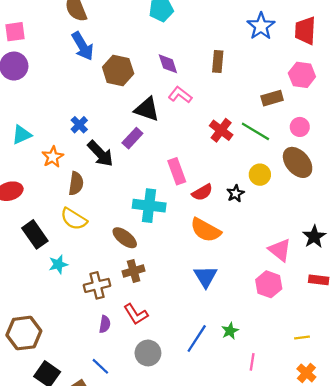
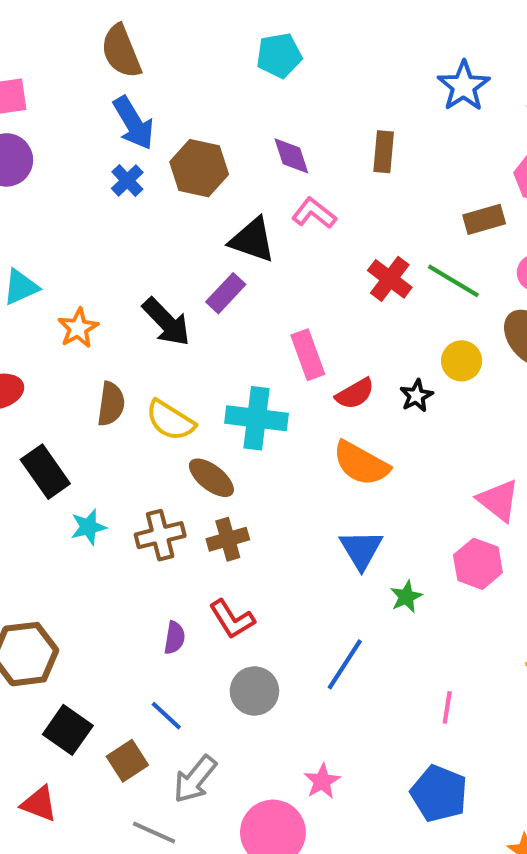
blue cross: (79, 125) -> (127, 180), moved
brown semicircle: (76, 183) -> (111, 404), moved
yellow semicircle: (74, 219) -> (170, 420), moved
brown cross: (97, 285) -> (160, 535), moved
green star: (230, 331) -> (406, 597), moved

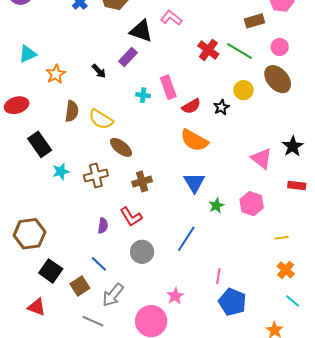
black arrow: (166, 322) -> (99, 71), size x0.6
cyan cross: (257, 418) -> (143, 95), moved, size x0.5
brown cross: (228, 539) -> (142, 182), moved
pink hexagon: (478, 564) -> (252, 204), moved
pink line: (447, 707) -> (218, 276), moved

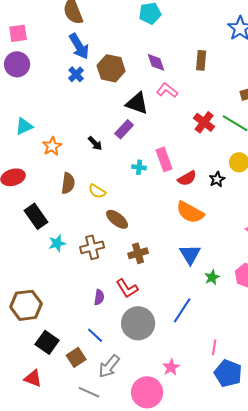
yellow semicircle: (101, 119) -> (97, 191), size x0.7
gray circle: (142, 252) -> (138, 323), size x1.4

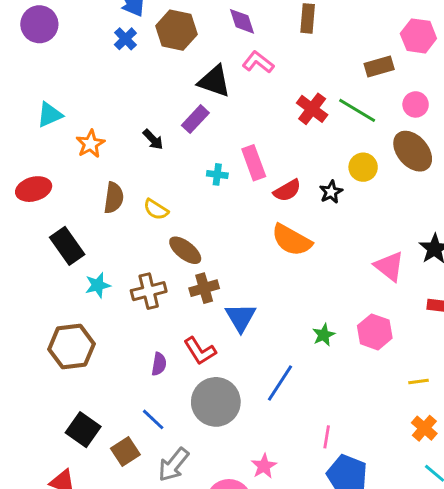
brown cross: (138, 253) -> (204, 288), moved
blue triangle: (190, 254) -> (241, 317), moved
brown hexagon: (26, 305) -> (71, 347), moved

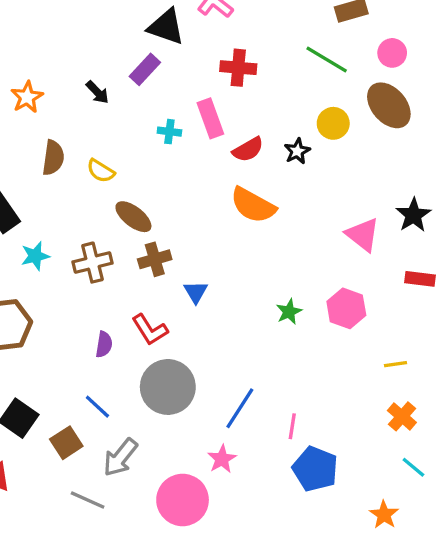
red cross: (312, 109) -> (238, 68), moved, turned -32
blue triangle: (241, 317) -> (196, 292), size x0.7
blue line: (280, 383) -> (240, 408), moved

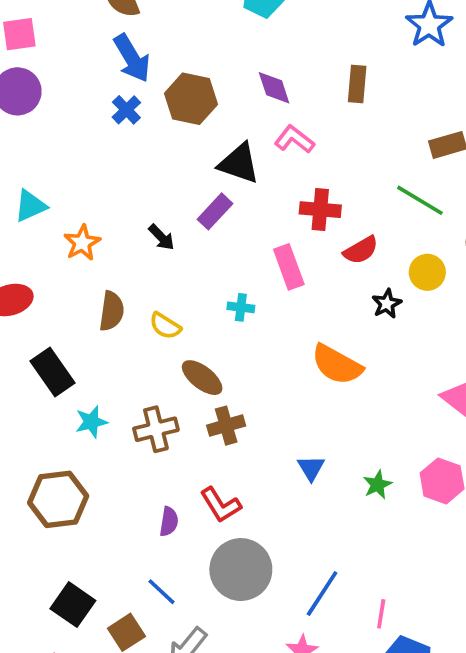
cyan cross: (169, 132) -> (241, 307), moved
red semicircle: (248, 150) -> (361, 250), moved
blue triangle: (196, 292) -> (311, 468), moved

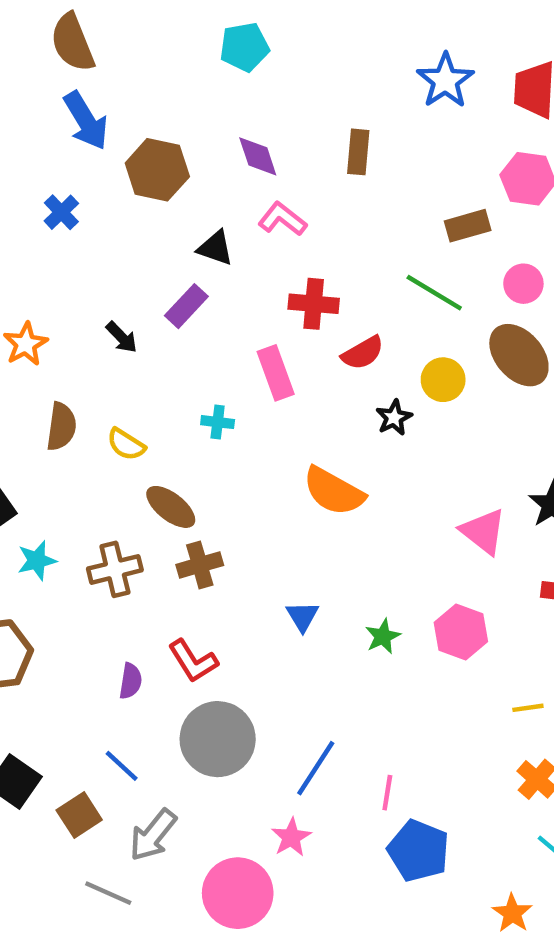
blue cross: (126, 110) -> (61, 212), moved
black triangle: (239, 163) -> (215, 248), size x0.7

